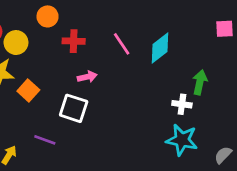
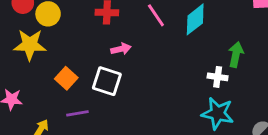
orange square: (28, 91) -> (66, 78), moved
purple line: (45, 140) -> (77, 113), turned -30

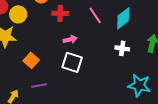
white cross: (218, 77) -> (122, 48), moved
white square: (107, 81) -> (72, 62), moved

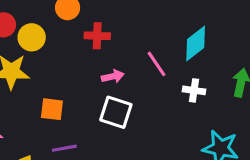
pink line: (95, 15) -> (157, 64), moved
orange square: (31, 60) -> (52, 109), turned -35

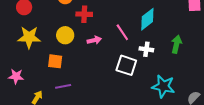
yellow circle: (32, 37) -> (65, 35), moved
white square: (116, 112) -> (126, 65), moved

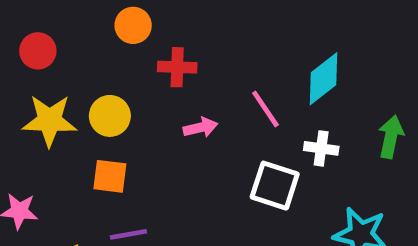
yellow circle: (65, 35) -> (110, 116), moved

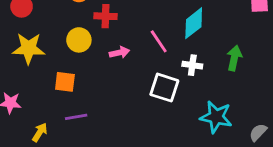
yellow circle: (110, 116) -> (79, 40), moved

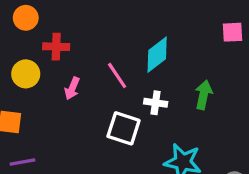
pink arrow: (120, 53) -> (72, 88), turned 126

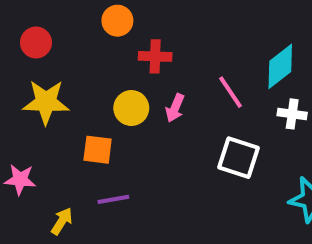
yellow circle: (26, 74) -> (131, 108), moved
white cross: (156, 103) -> (292, 114), moved

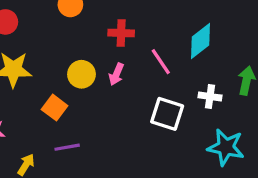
red cross: (155, 56) -> (121, 33), moved
white cross: (292, 114) -> (210, 96), moved
orange square: (98, 150) -> (55, 108), turned 30

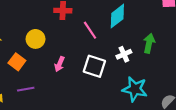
pink arrow: (116, 74) -> (60, 64), moved
white cross: (210, 96) -> (124, 54), turned -32

